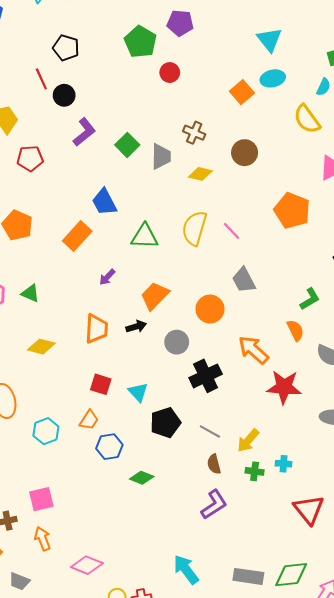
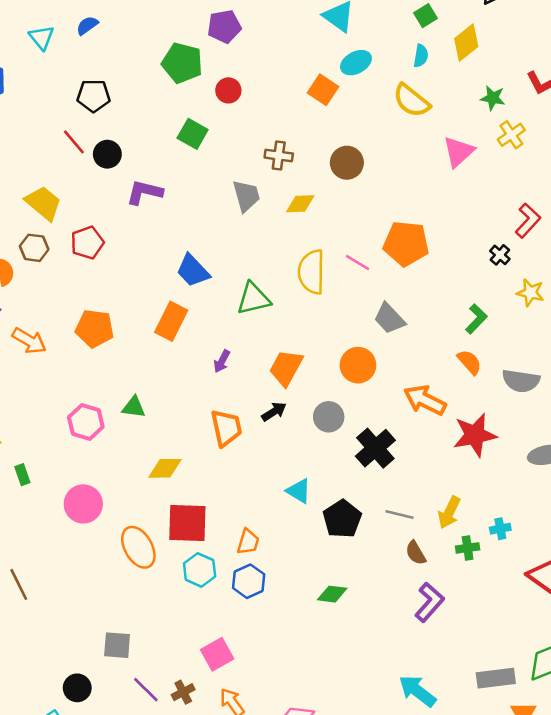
purple L-shape: (84, 132) -> (144, 192), turned -112
green square: (127, 145) -> (193, 134), moved
orange pentagon: (292, 211) -> (406, 244), moved
red square: (101, 384) -> (187, 523), moved, size x1.6
blue hexagon: (109, 447) -> (249, 581), moved

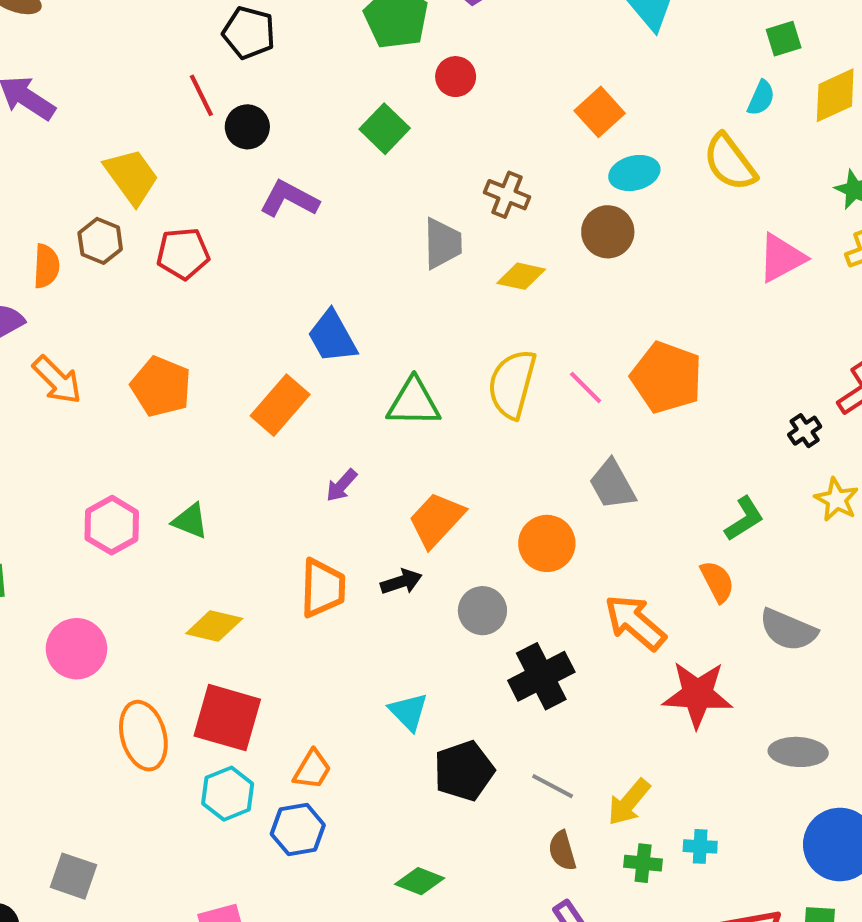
cyan ellipse: (356, 63) -> (634, 173), moved

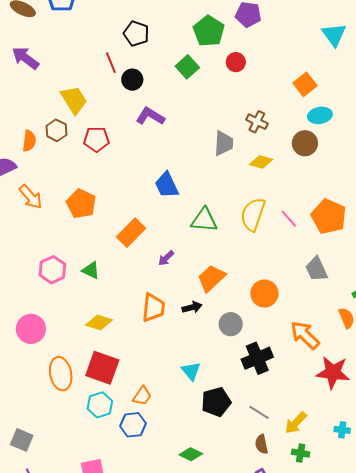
green square: (385, 129) -> (187, 67), moved
orange rectangle: (280, 405) -> (131, 233), moved
gray trapezoid: (612, 485) -> (316, 269), moved
cyan cross: (700, 846) -> (342, 430), moved

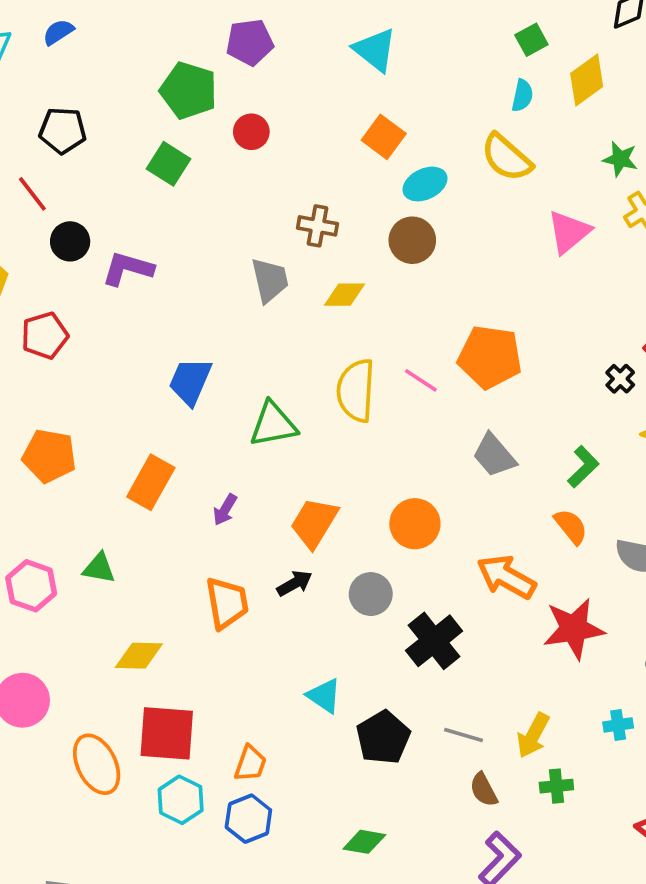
cyan triangle: (334, 35) -> (375, 50), moved
black circle: (132, 80) -> (70, 241), moved
blue trapezoid: (167, 185) -> (190, 381), turned 64

